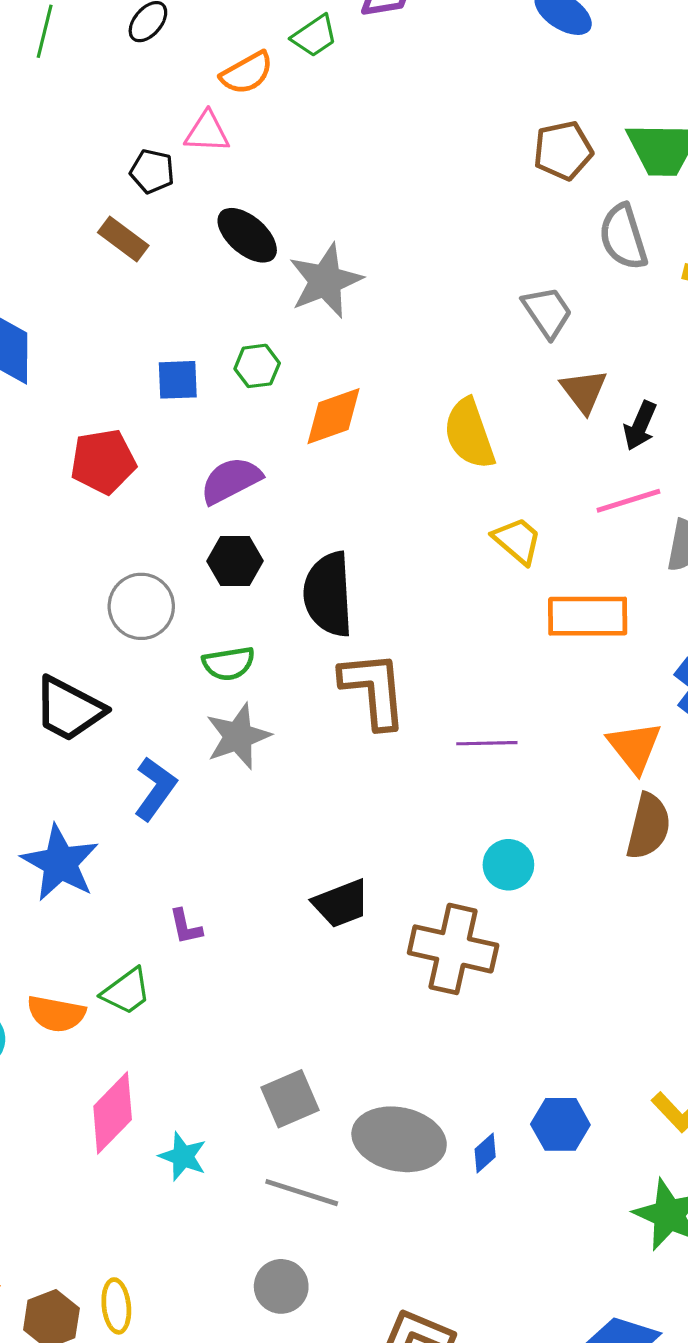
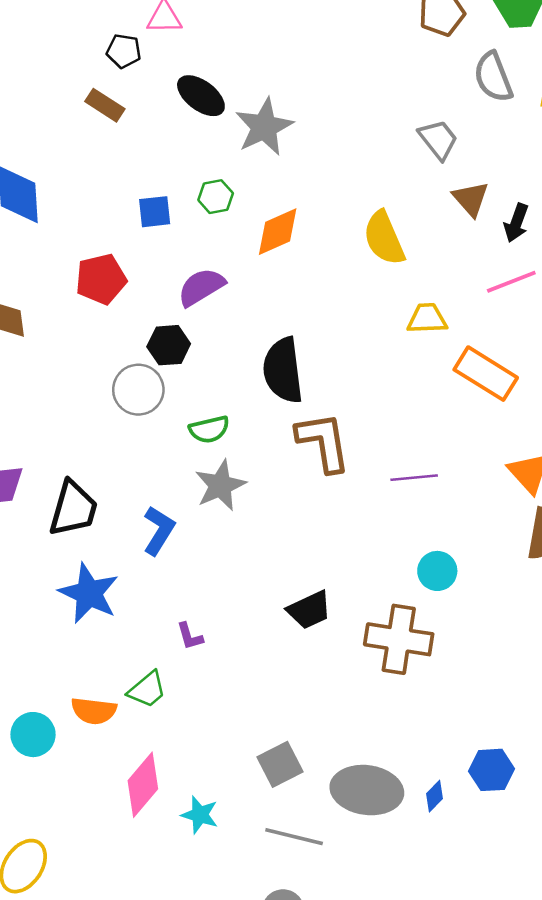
yellow trapezoid: (517, 541) -> (427, 319), turned -39
black hexagon: (235, 561) -> (169, 345), moved
orange rectangle: (588, 616) -> (486, 374), turned 36
black trapezoid: (69, 709) -> (73, 509), moved, turned -98

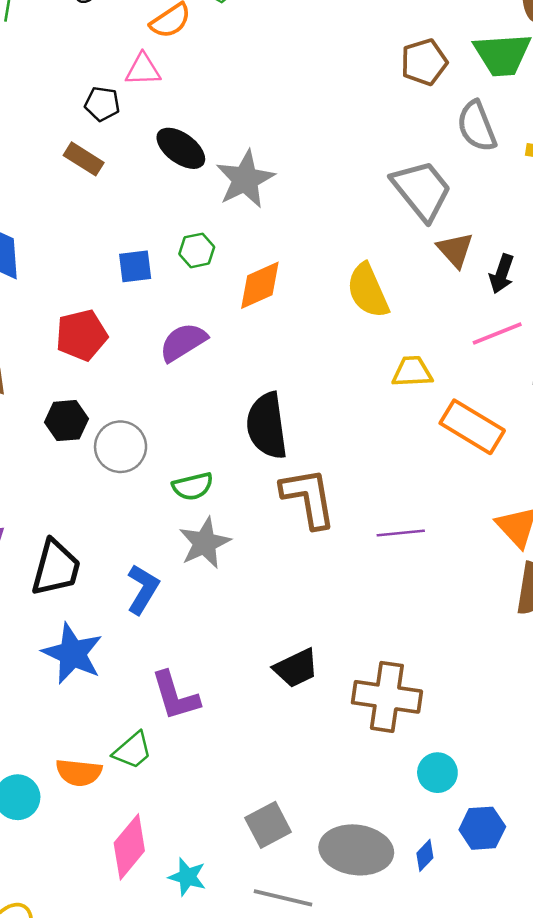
gray trapezoid: (438, 139) -> (422, 190), size x1.5
black hexagon: (169, 345) -> (66, 421), moved
cyan circle: (437, 571) -> (437, 773), moved
purple L-shape: (190, 636) -> (175, 696), size x1.8

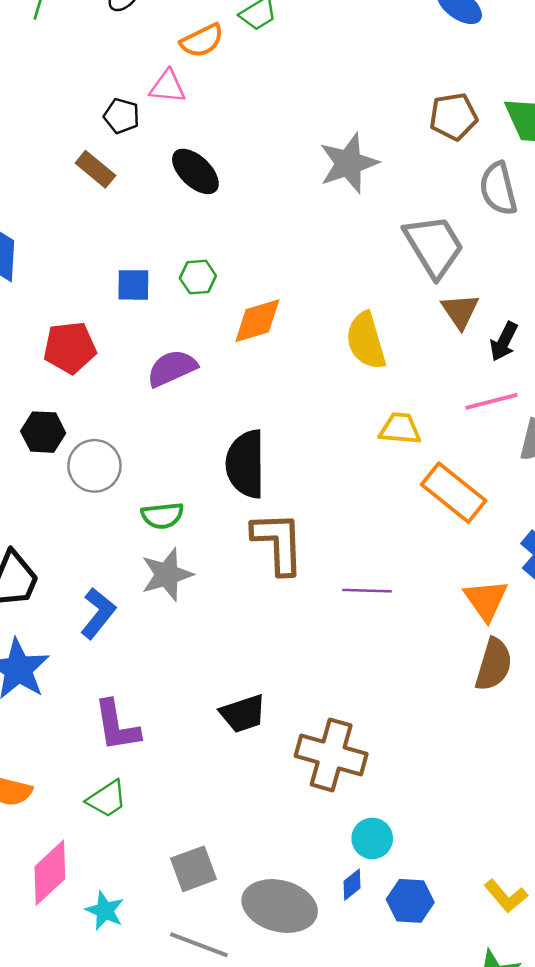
gray star: (245, 179) -> (349, 163), moved
green trapezoid: (133, 751) -> (107, 799), moved
blue diamond: (425, 855) -> (352, 885), moved

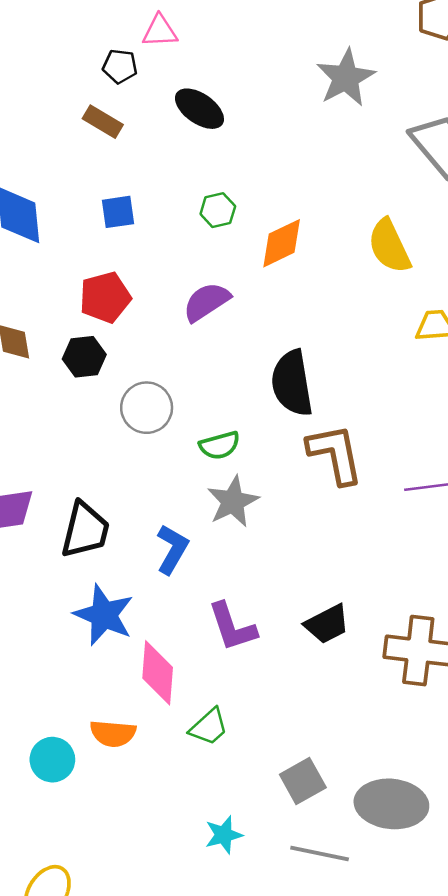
blue square: (133, 285) -> (118, 212), moved
black hexagon: (43, 432) -> (84, 357), moved
purple L-shape: (117, 726) -> (232, 627), moved
pink diamond: (50, 873) -> (158, 673), moved, turned -34
cyan star: (105, 911) -> (224, 835), turned -30

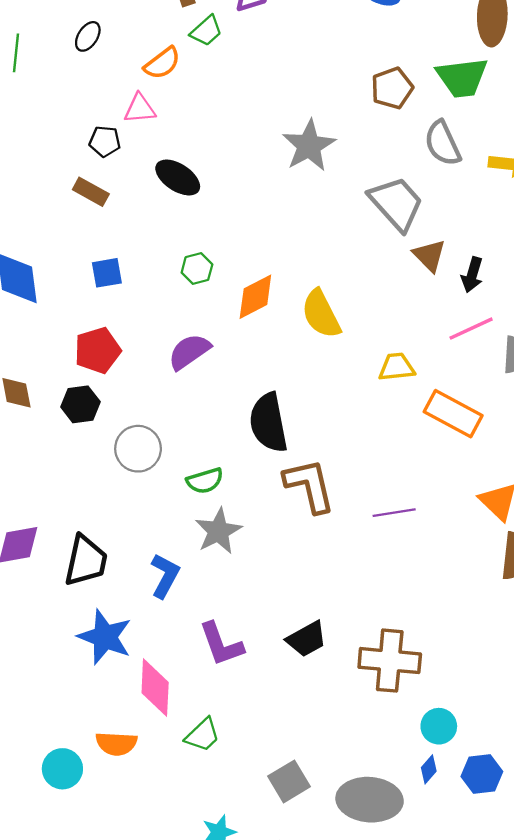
yellow semicircle: (389, 246) -> (321, 314), moved

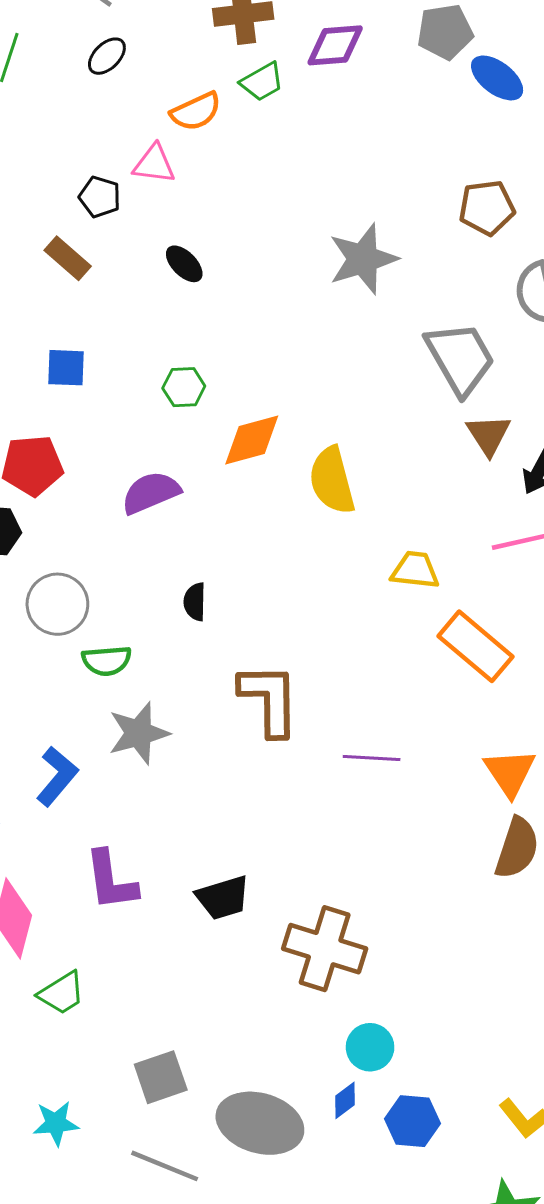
black ellipse: (178, 177) -> (184, 264), size x0.7
black semicircle: (269, 423) -> (195, 602), moved, size x0.5
green semicircle: (205, 481) -> (107, 661), moved

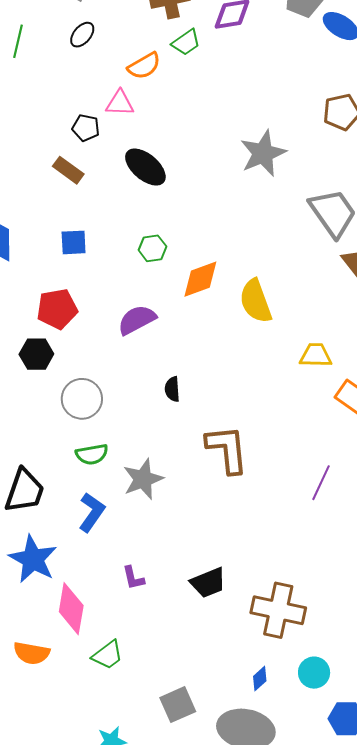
black ellipse: (184, 264) -> (145, 167), size x1.6
green semicircle: (107, 661) -> (92, 454), moved
purple line: (372, 758) -> (321, 483), moved, turned -63
purple L-shape: (111, 880) -> (133, 578), size x0.6
blue diamond: (345, 1100) -> (260, 679), moved

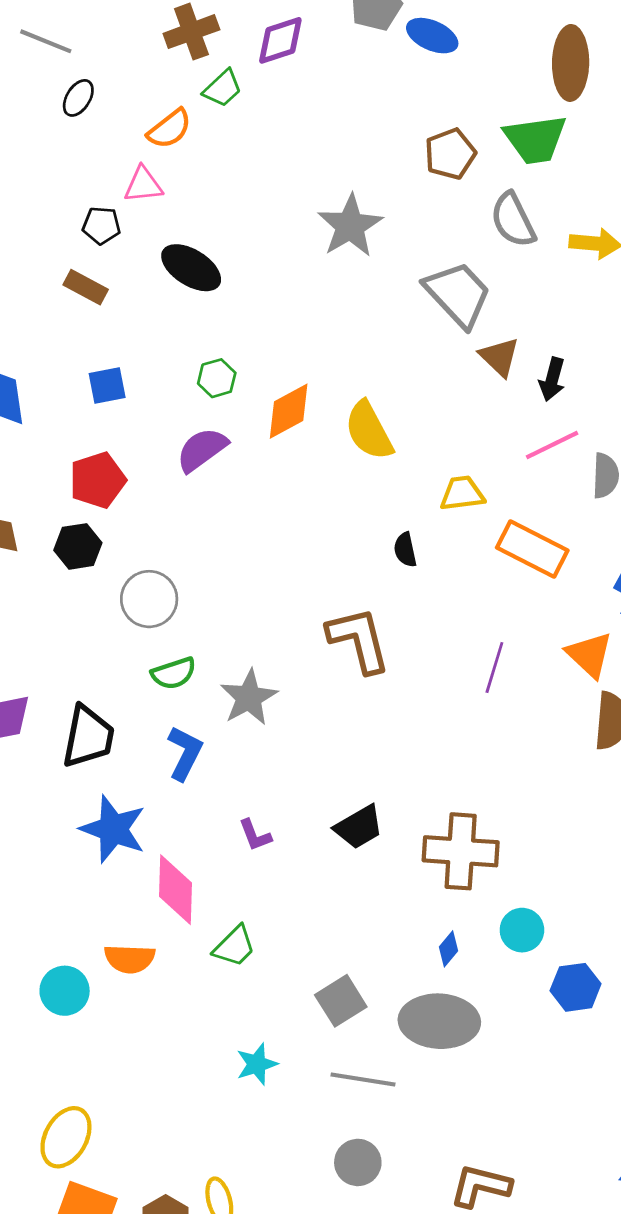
purple semicircle: (137, 320) -> (202, 450), moved
black semicircle: (172, 389) -> (405, 550), moved

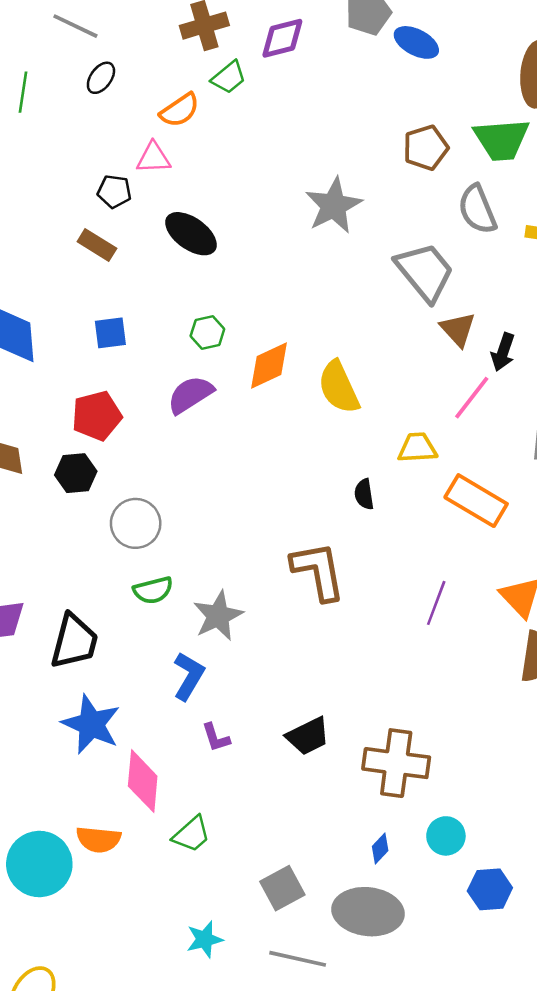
pink line: (552, 445) -> (472, 398), moved, turned -30
blue L-shape: (185, 753) -> (189, 676), moved
cyan circle: (65, 991) -> (39, 864), size x1.5

